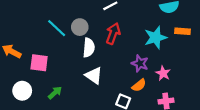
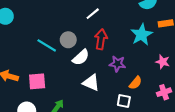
white semicircle: (89, 48) -> (81, 57), turned 54
purple star: (140, 63) -> (117, 64), moved
pink star: (163, 73) -> (163, 62), moved

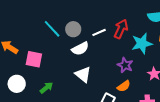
white line: (93, 14) -> (99, 32), moved
red arrow: (101, 39) -> (121, 29), moved
purple star: (117, 64) -> (125, 65), moved

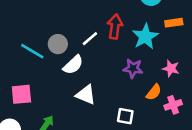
orange semicircle: (124, 86) -> (154, 92), moved

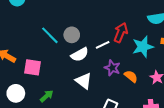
white line: (90, 39) -> (103, 45), moved
purple star: (133, 68) -> (112, 68), moved
orange semicircle: (154, 92) -> (131, 76), moved, turned -104

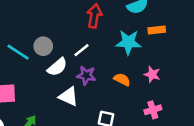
red arrow: (121, 33) -> (94, 16), moved
cyan star: (143, 47) -> (128, 42), turned 30
purple star: (112, 68) -> (86, 75), moved

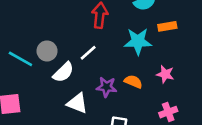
purple star: (86, 75) -> (106, 87), moved

